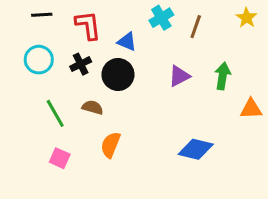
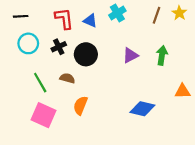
black line: (42, 15) -> (21, 16), moved
brown line: (196, 27) -> (156, 15), moved
blue triangle: (127, 42) -> (90, 21), moved
orange triangle: (251, 109) -> (183, 91), moved
pink square: (60, 158) -> (43, 115), size x1.6

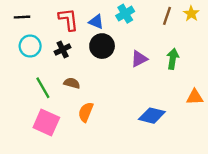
black circle: (86, 54) -> (102, 46), moved

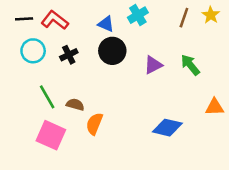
red L-shape: (68, 19) -> (55, 20), moved, turned -45
green arrow: (173, 59) -> (190, 65), turned -48
brown semicircle: (72, 83) -> (75, 105), moved

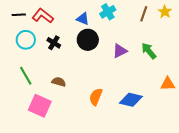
black cross: (69, 55) -> (54, 43), turned -32
green line: (47, 97) -> (26, 76), moved
orange semicircle: (94, 124) -> (96, 97), moved

